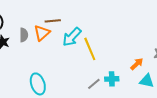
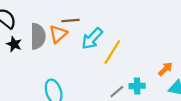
gray semicircle: (24, 35) -> (38, 36), size x1.6
yellow line: (90, 49) -> (112, 52), turned 55

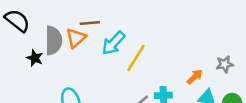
black star: (14, 44) -> (35, 58), moved

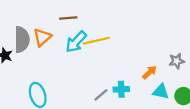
brown line: (90, 23) -> (68, 18), moved
yellow line: (136, 58) -> (96, 41), moved, turned 45

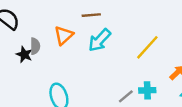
gray semicircle: (22, 40) -> (35, 46), moved, size x0.6
yellow line: (96, 41) -> (147, 47), moved, turned -35

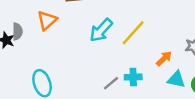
cyan arrow: (100, 40) -> (101, 30), moved

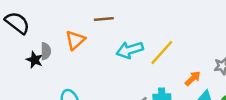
cyan arrow: (101, 30) -> (130, 50), turned 30

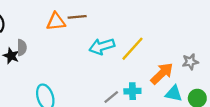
orange triangle: (75, 40) -> (56, 22), moved, turned 36
orange arrow: (193, 78) -> (162, 73), size x1.5

